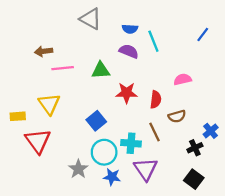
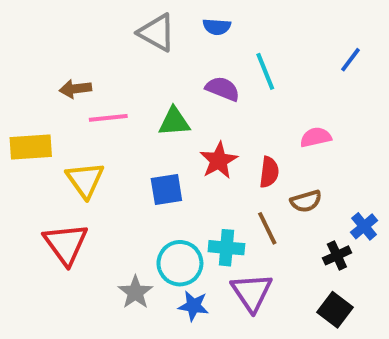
blue semicircle: (130, 29) -> (217, 27), moved
red star: (127, 93) -> (219, 160), turned -30
yellow rectangle: (18, 116) -> (31, 147), moved, size x1.5
blue square: (96, 121) -> (166, 190), moved, turned 30

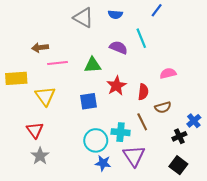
blue line: (351, 60) -> (157, 10), moved
red triangle: (66, 244) -> (35, 130), size x0.7
gray star: (135, 292) -> (40, 156), moved

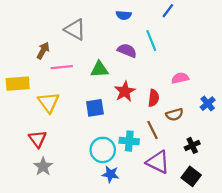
gray triangle: (83, 18) -> (75, 30), moved
brown arrow: (40, 47) -> (43, 50), turned 126
blue cross: (194, 121) -> (208, 104), moved
purple triangle: (134, 156) -> (158, 162), moved, turned -30

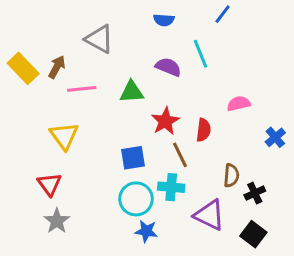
yellow rectangle: (18, 84) -> (23, 68), moved, turned 50
blue square: (95, 108) -> (133, 158), moved
brown semicircle: (175, 115) -> (231, 175), moved, turned -70
brown line: (152, 130) -> (180, 155), moved

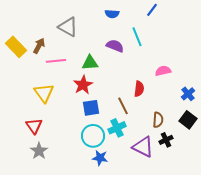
red star: (165, 121) -> (83, 85), moved
cyan cross: (171, 187) -> (117, 128), turned -30
black cross: (255, 193) -> (166, 140), moved
black square: (253, 234) -> (188, 120), moved

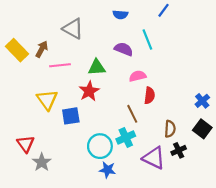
pink semicircle: (163, 71) -> (138, 76), moved
blue square: (91, 108) -> (71, 116), moved
red triangle: (34, 126) -> (26, 144), moved

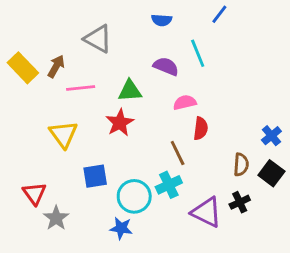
blue square: (71, 116) -> (95, 176), moved
brown semicircle: (170, 129) -> (241, 165), moved
blue star: (107, 170) -> (121, 228), moved

